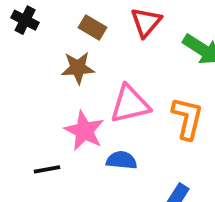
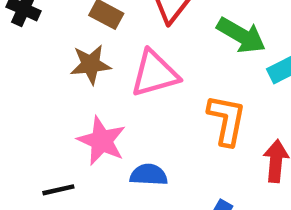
pink triangle: (130, 104) -> (155, 74), moved

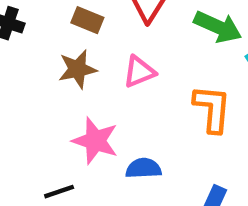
pink triangle: (155, 74) -> (139, 72), size x0.7

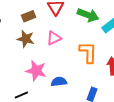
brown rectangle: (87, 20) -> (29, 16), turned -40
brown star: (77, 69) -> (26, 39), turned 30

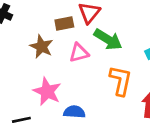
green arrow: (88, 15) -> (108, 39), moved
brown rectangle: (29, 16) -> (64, 24), moved

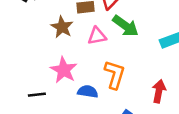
orange L-shape: (121, 81) -> (115, 75), moved

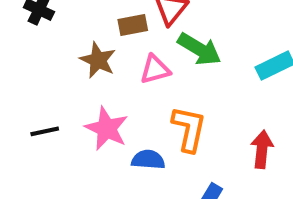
black line: (37, 95) -> (45, 131), moved

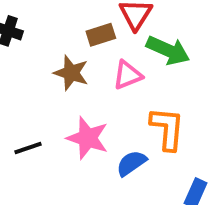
blue semicircle: (148, 160) -> (131, 163), turned -32

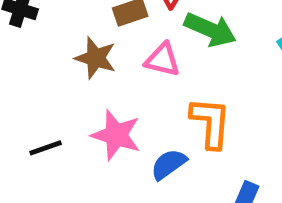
pink triangle: (128, 75) -> (163, 60), turned 36

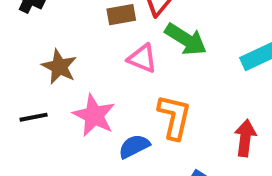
brown star: (96, 58) -> (59, 67), moved

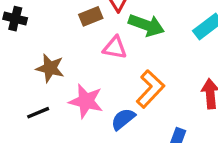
orange L-shape: (174, 117) -> (150, 89), turned 42

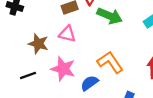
pink triangle: (115, 48) -> (67, 34), moved
orange L-shape: (150, 89) -> (110, 62), turned -80

